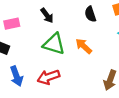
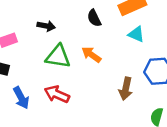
black arrow: (47, 15) -> (46, 26), turned -35
red arrow: (48, 77) -> (57, 94), turned 50

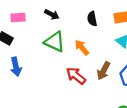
brown arrow: (126, 89) -> (103, 71), moved
red arrow: (57, 94) -> (76, 76), moved

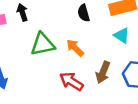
black arrow: (52, 14) -> (22, 12), moved, turned -128
green triangle: (55, 42) -> (43, 44), turned -30

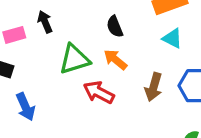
black semicircle: (84, 13) -> (115, 27), moved
red arrow: (71, 81) -> (99, 92), moved

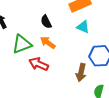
brown arrow: (154, 87) -> (81, 73), moved

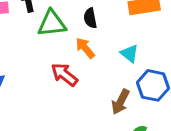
cyan triangle: (83, 27) -> (129, 53), moved
green triangle: (22, 44) -> (52, 23), moved

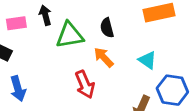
red arrow: (64, 74) -> (85, 84), turned -148

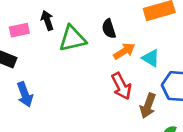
orange arrow: (104, 57) -> (124, 51), moved, turned 105
red arrow: (85, 84) -> (121, 86), moved

